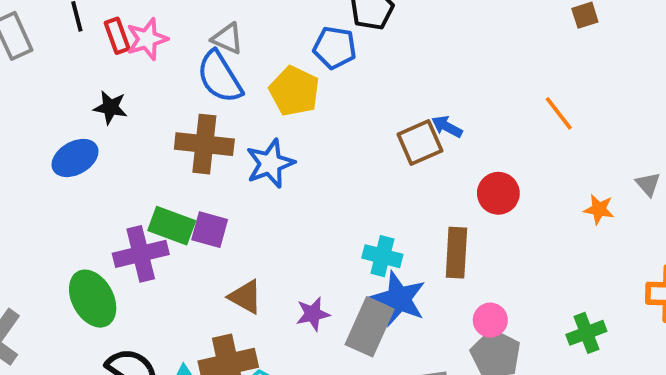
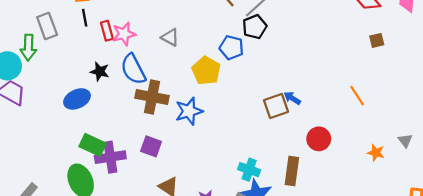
blue semicircle: (220, 77) -> (133, 69), moved
green rectangle: (172, 226) -> (93, 145), moved

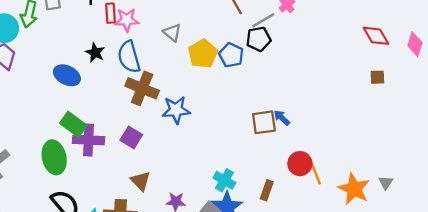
yellow pentagon: (206, 71) -> (203, 54), moved
orange line: (357, 96) -> (316, 174), moved
blue ellipse: (77, 99) -> (67, 75), turned 40
orange star: (376, 153) -> (354, 189), size x1.8
brown rectangle: (292, 171) -> (267, 190), size x0.7

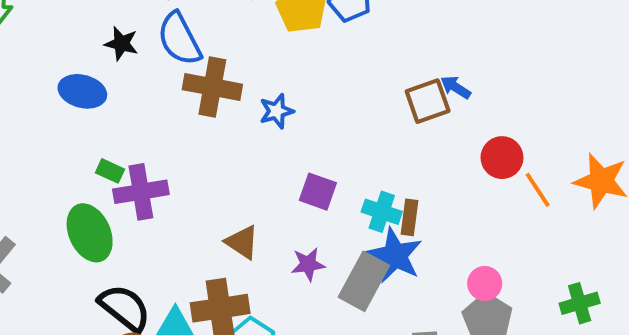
blue star: (176, 110) -> (277, 111), size x0.7
green rectangle: (73, 124) -> (110, 171), size x0.6
purple square: (131, 137) -> (318, 192), moved
orange line: (316, 174) -> (538, 190), moved
brown rectangle: (267, 190) -> (409, 217), moved

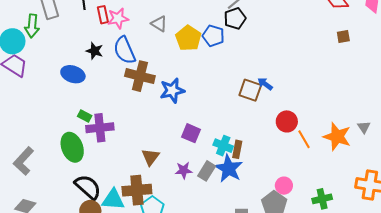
brown square: (428, 101) -> (250, 90), turned 35
blue star: (277, 111) -> (172, 90), size x1.4
brown triangle: (242, 242) -> (150, 157), turned 30
gray rectangle: (364, 281) -> (207, 171), moved, size x0.7
pink circle: (485, 283) -> (284, 186), moved

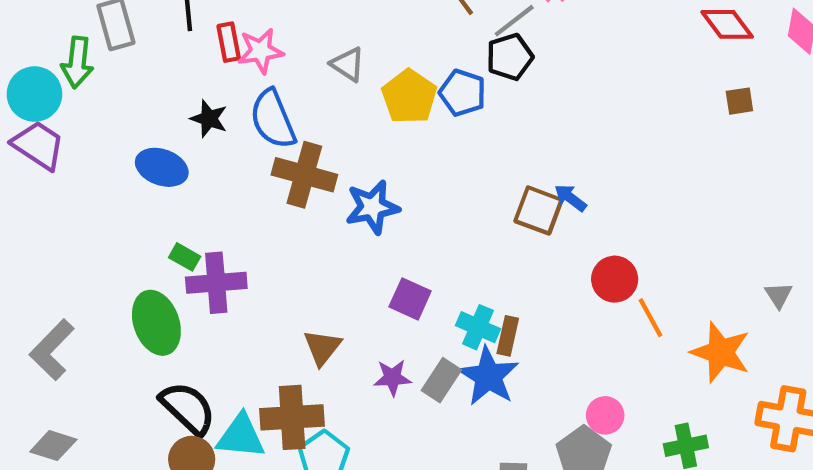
orange star: (337, 137) -> (721, 352), moved

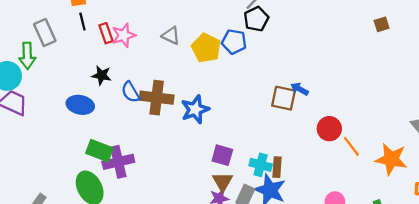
blue semicircle: (273, 119) -> (130, 92), moved, size x0.7
green rectangle: (185, 257) -> (99, 151), size x1.6
brown triangle: (322, 347) -> (223, 182), moved

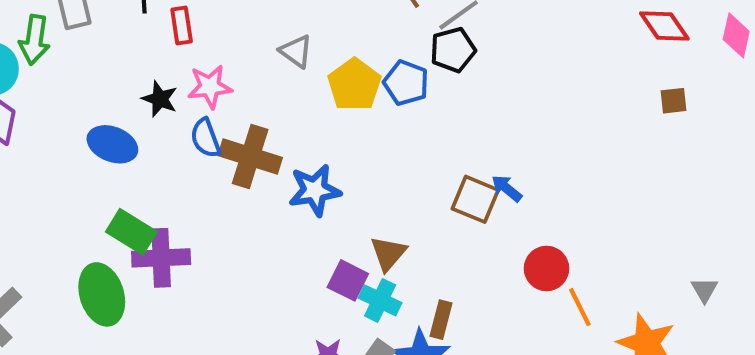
pink star: (124, 35) -> (210, 87), moved
cyan cross: (261, 165) -> (380, 300), moved
brown triangle: (223, 182) -> (388, 253), moved

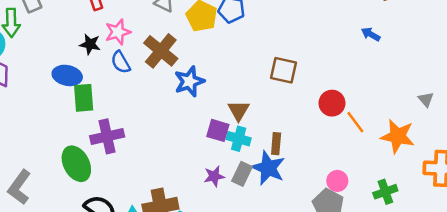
brown cross: (250, 157) -> (161, 51), moved, turned 32
blue arrow: (507, 188) -> (371, 34), moved
green rectangle: (131, 232) -> (84, 98), moved, turned 64

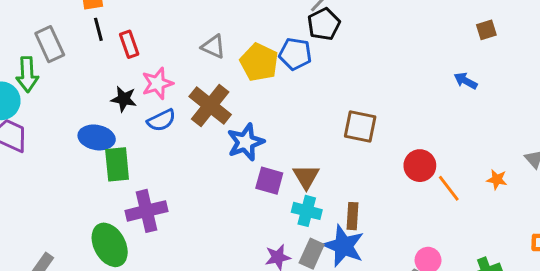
blue semicircle: (121, 62) -> (161, 120), turned -85
purple square: (218, 130) -> (269, 181), moved
orange star: (398, 136) -> (497, 180), moved, size x0.5

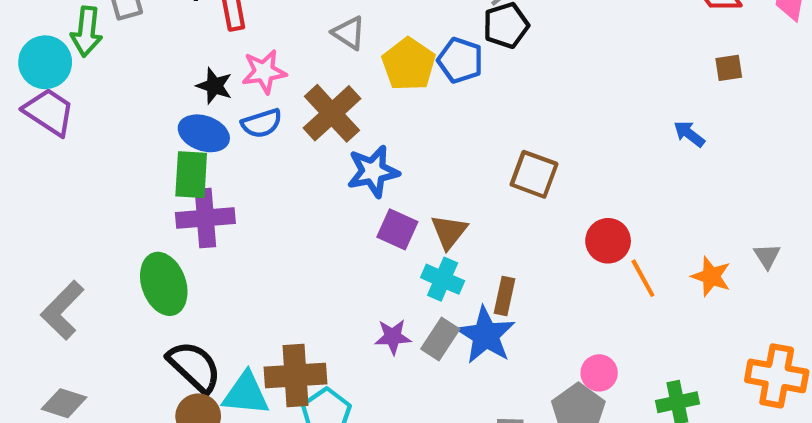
blue ellipse: (97, 137) -> (204, 133), moved
orange star: (497, 180) -> (711, 276), size x1.4
purple cross: (146, 211) -> (205, 218), moved

